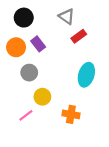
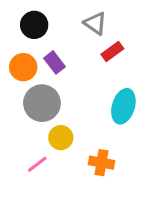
gray circle: (29, 73) -> (42, 103), size x1.5

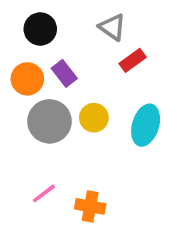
yellow circle: (61, 138) -> (94, 118), moved
orange cross: (101, 163) -> (90, 206), moved

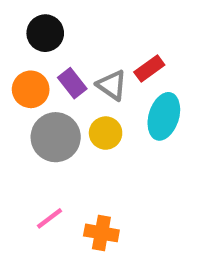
gray triangle: (112, 27) -> (112, 85), moved
cyan ellipse: (146, 125) -> (164, 116), moved

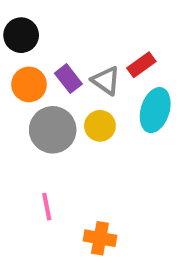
black circle: (45, 33) -> (21, 35), moved
pink line: (49, 218) -> (47, 207), turned -64
orange cross: (101, 233) -> (100, 238), moved

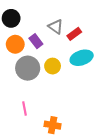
gray triangle: (106, 81) -> (56, 27), moved
cyan ellipse: (155, 110) -> (82, 58), turned 55

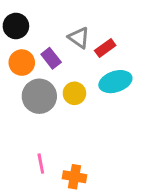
pink line: (25, 109) -> (41, 164), moved

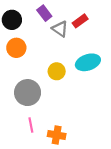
red rectangle: (105, 48) -> (80, 21), moved
purple rectangle: (51, 58) -> (44, 13), moved
gray circle: (39, 96) -> (28, 93), moved

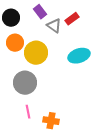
yellow circle: (57, 71) -> (36, 53), moved, size x1.5

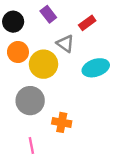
gray triangle: (54, 26) -> (65, 43), moved
pink line: (28, 112) -> (31, 146), moved
orange cross: (51, 121) -> (62, 122), moved

